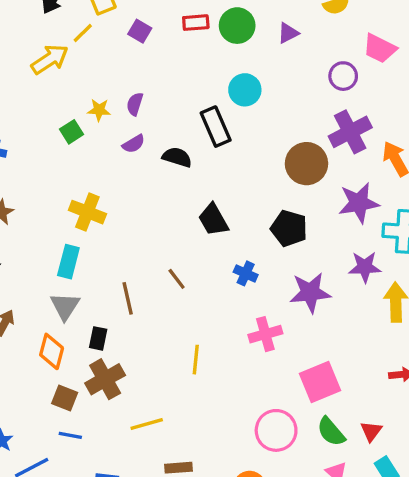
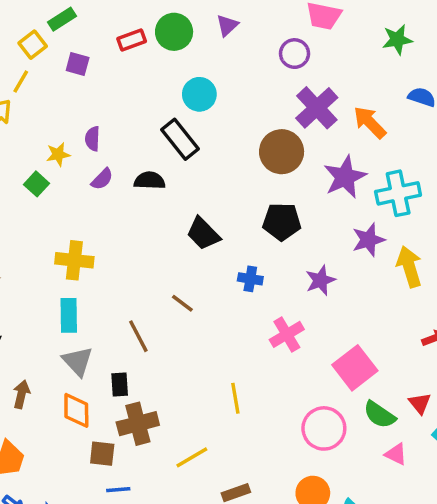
purple star: (310, 292) -> (320, 280), size x0.7
yellow line: (196, 360) -> (235, 398), moved
brown cross: (105, 379) -> (138, 424), turned 30

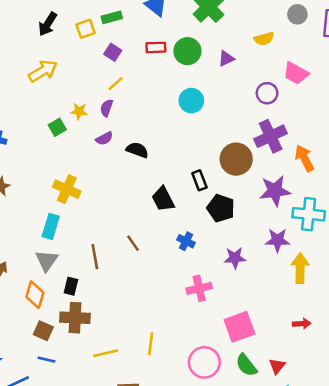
yellow line: (21, 81) -> (116, 84), moved
black rectangle: (180, 139) -> (199, 180), moved, size x0.7
yellow line: (235, 398) -> (151, 344), moved

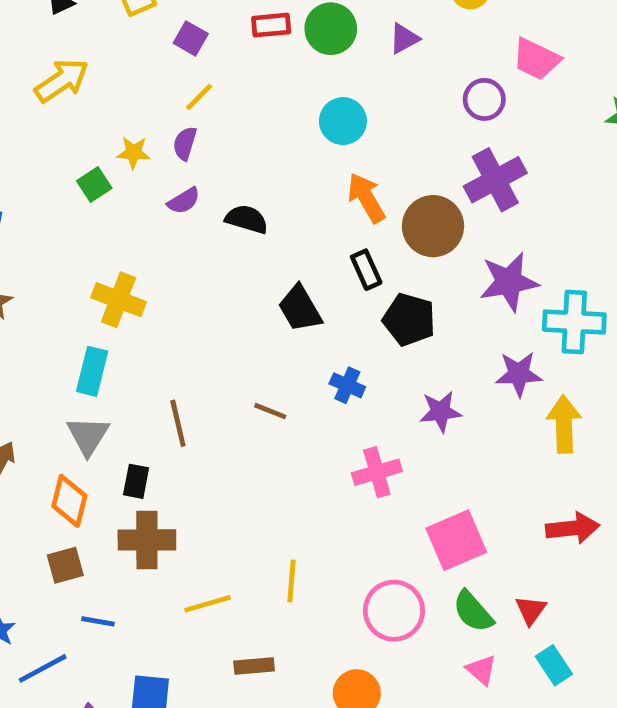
orange arrow: (304, 158) -> (366, 198), moved
brown line: (133, 243) -> (270, 411), moved, turned -30
red arrow: (302, 324) -> (573, 528), size x1.5
brown square: (43, 331) -> (65, 565), moved, turned -36

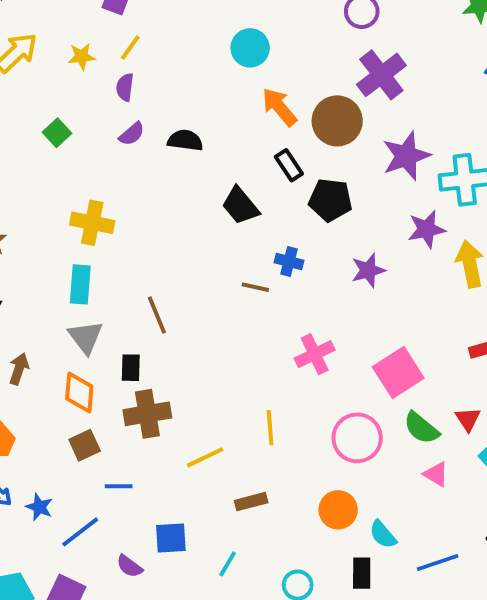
yellow star: (134, 153) -> (82, 56), moved
brown line: (270, 411) -> (255, 287), moved
pink cross: (377, 472) -> (315, 354), moved

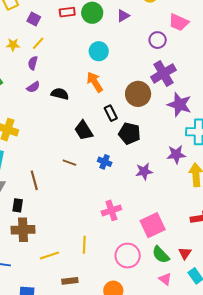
orange arrow: (279, 107) -> (95, 82), moved
purple star: (406, 156) -> (179, 105), moved, turned 30
brown line: (255, 287) -> (69, 163), moved

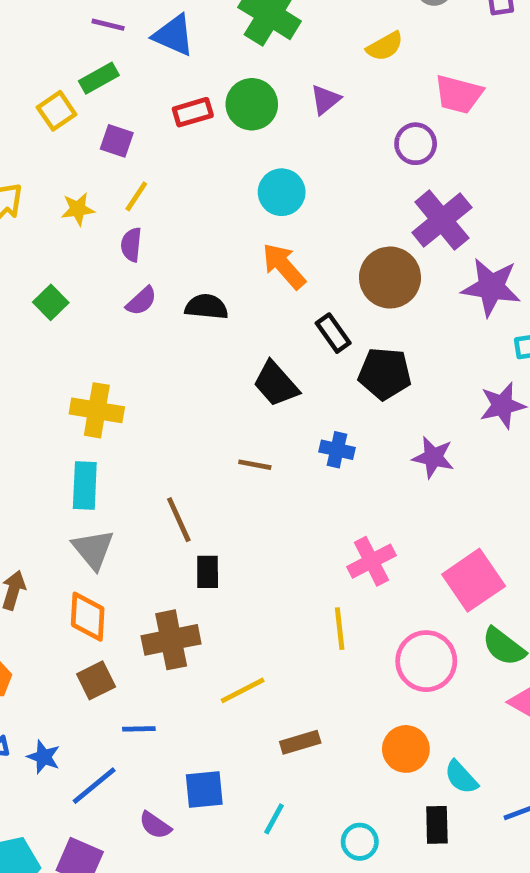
purple star: (144, 171) -> (433, 457), turned 30
black rectangle: (18, 205) -> (208, 572), moved
yellow line: (84, 245) -> (340, 629), moved

